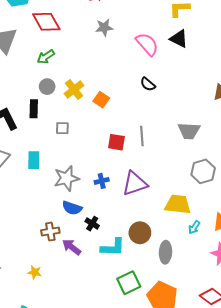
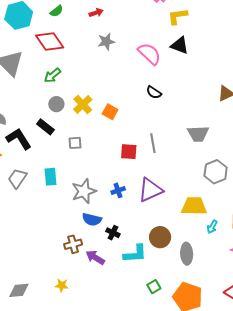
black rectangle: (34, 109) -> (45, 127), turned -48
green square: (129, 283) -> (154, 287), size x0.6

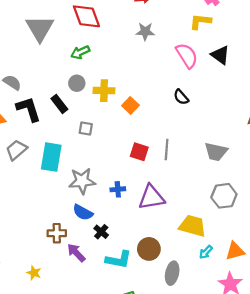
yellow L-shape: (178, 16) -> (200, 21), moved
yellow cross: (83, 104) -> (104, 91), turned 30
cyan rectangle: (50, 177) -> (51, 157), size x1.5

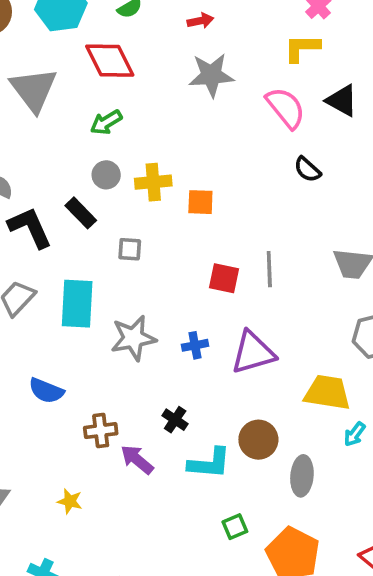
gray star: (145, 32) -> (211, 75), size x1.4
black semicircle: (181, 97) -> (307, 169), moved
orange square: (130, 105) -> (200, 202), turned -35
blue semicircle: (83, 212) -> (46, 391), moved

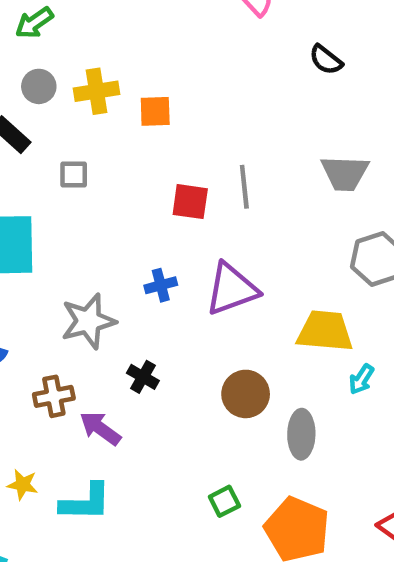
black semicircle: (307, 169) -> (326, 60), moved
gray star: (133, 338) -> (88, 321), moved
cyan L-shape: (209, 463) -> (86, 502), moved

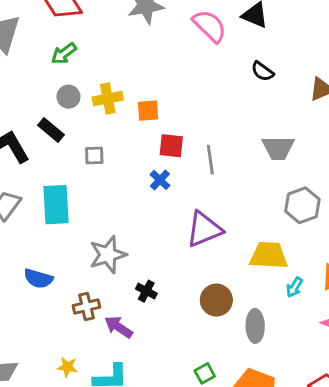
red square: (190, 202) -> (171, 146), moved
blue cross: (161, 285) -> (160, 180), moved, turned -30

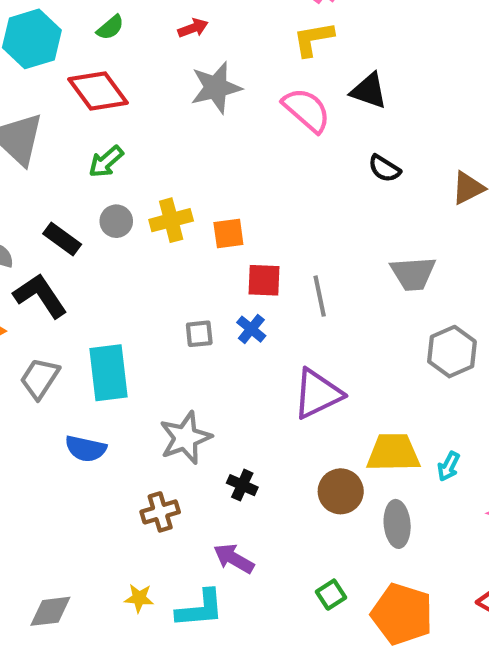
black rectangle: (51, 130) -> (62, 239), moved
gray square: (94, 155) -> (199, 334), moved
yellow trapezoid: (269, 255) -> (393, 453), moved
blue semicircle: (38, 279) -> (86, 449), moved
purple arrow: (119, 327) -> (234, 558), moved

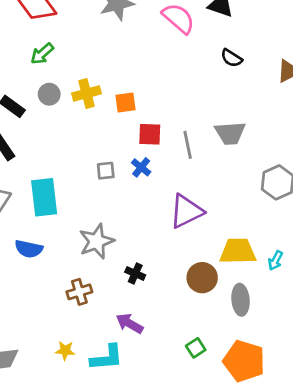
gray trapezoid: (413, 274) -> (230, 133), moved

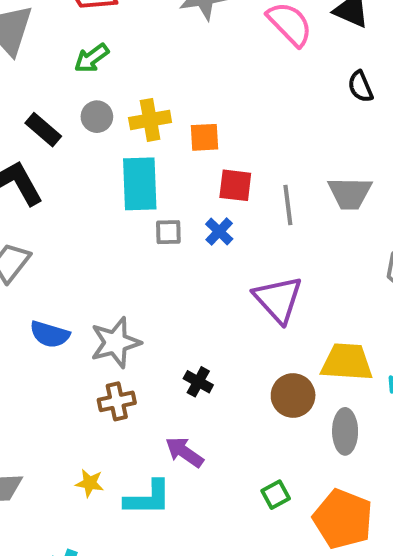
black semicircle: (231, 58) -> (360, 87), turned 30
cyan rectangle: (44, 197) -> (140, 184), moved
purple triangle: (186, 211) -> (278, 299), turned -51
gray star: (96, 241) -> (115, 343), moved

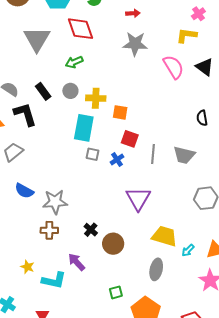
black semicircle: (360, 87) -> (202, 118), moved
brown circle: (293, 395) -> (113, 244), moved

